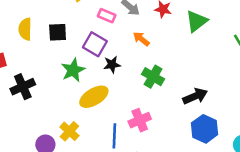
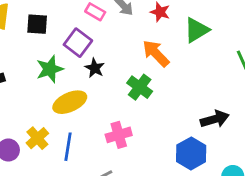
orange arrow: (141, 39) -> (156, 53), moved, size x1.5
black star: (112, 65) -> (95, 68), turned 30
black arrow: (195, 96) -> (215, 119), moved
blue line: (114, 136) -> (68, 147), moved

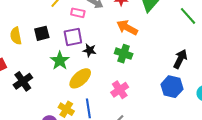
purple square: (78, 43) -> (73, 37), turned -30
black arrow: (215, 119) -> (180, 59), turned -30

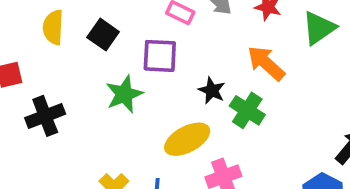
black square: (42, 33) -> (103, 35), turned 35
black star: (89, 50) -> (212, 90), moved
yellow ellipse: (80, 78) -> (187, 139), moved

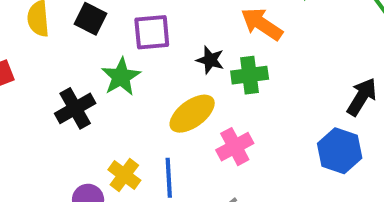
green cross: (247, 110) -> (250, 75), turned -32
black cross: (45, 116) -> (75, 108), moved

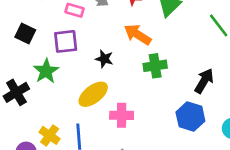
green cross: (250, 75) -> (155, 66), moved
pink cross: (235, 147) -> (122, 115), turned 30

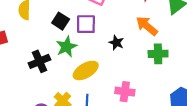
black square: (25, 33) -> (61, 21), moved
yellow ellipse: (93, 94) -> (86, 70), moved

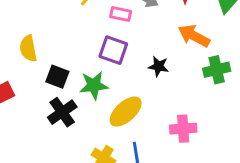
black square: (61, 21) -> (57, 77), moved
purple square: (86, 24) -> (113, 50), turned 30
green star: (66, 47) -> (94, 85), turned 30

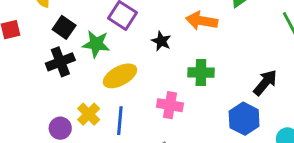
orange arrow: (194, 36) -> (202, 21), turned -32
green cross: (217, 70) -> (201, 73), moved

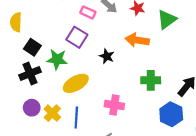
green cross: (201, 73) -> (151, 80), moved
purple circle: (60, 128) -> (32, 108), moved

